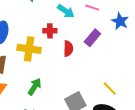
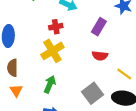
yellow cross: (29, 49) -> (52, 51), moved, turned -30
red semicircle: (68, 49) -> (100, 56), moved, turned 105

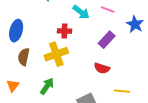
brown semicircle: (13, 68) -> (24, 57), moved
yellow line: (124, 74) -> (122, 91), turned -42

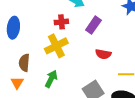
purple rectangle: (107, 40) -> (93, 25), moved
brown semicircle: (24, 57) -> (24, 63), moved

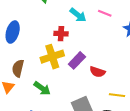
purple rectangle: (93, 25) -> (77, 60), moved
green arrow: (51, 79) -> (42, 88), turned 90

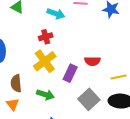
purple rectangle: (77, 60) -> (70, 73), moved

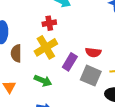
brown semicircle: (16, 83) -> (16, 53), moved
gray square: (89, 99) -> (91, 76), moved, turned -30

